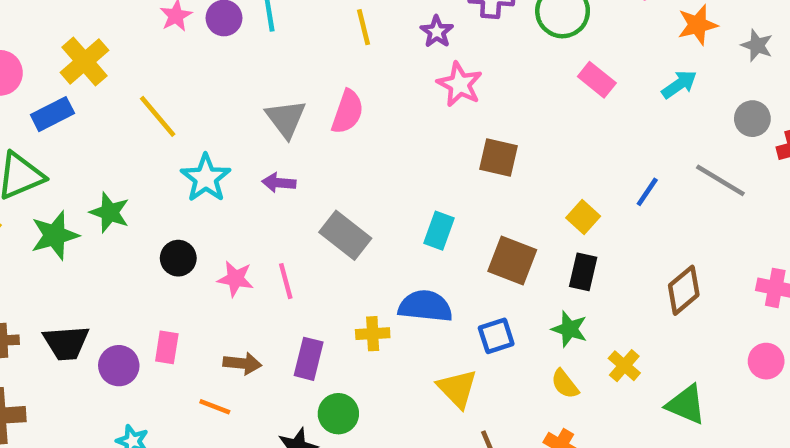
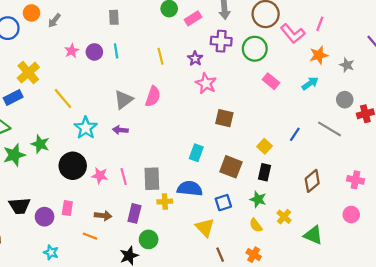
gray triangle: (286, 119) -> (124, 100), turned 30
gray rectangle: (345, 235) -> (152, 179), moved, turned 50
black circle: (178, 258) -> (73, 166), size x1.6

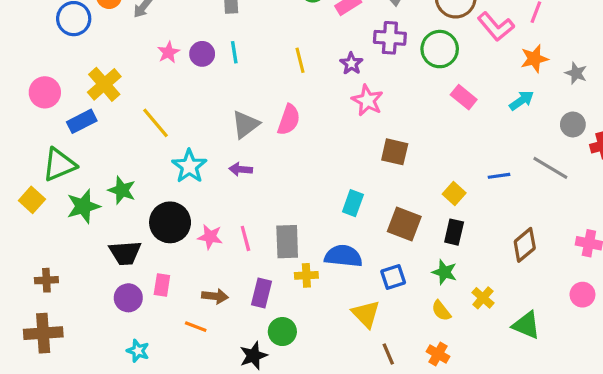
blue line: (295, 134) -> (499, 176), turned 48
black trapezoid: (20, 206) -> (125, 253), moved

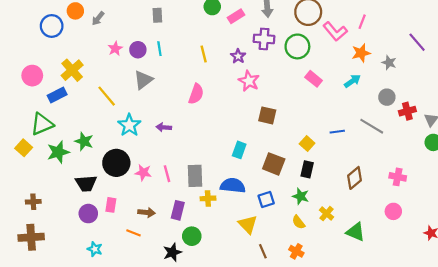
gray triangle: (245, 124) -> (143, 80), moved

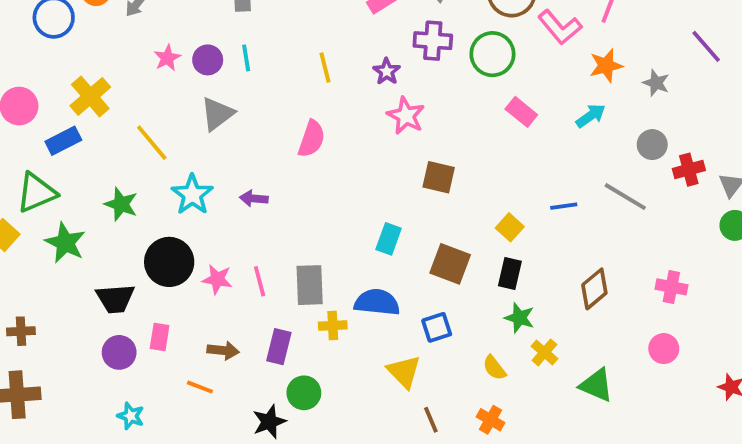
green star: (84, 141) -> (121, 204), moved
green star: (58, 152) -> (65, 243), turned -30
green star: (301, 196) -> (519, 318), moved

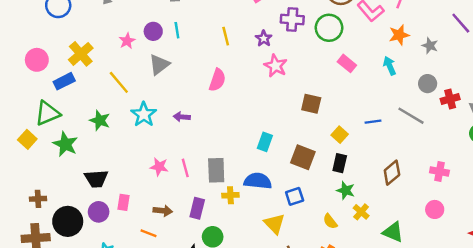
pink star: (167, 58) -> (127, 41), moved
cyan arrow: (591, 116) -> (390, 66), turned -78
brown square: (439, 177) -> (311, 104), moved
black circle: (169, 262) -> (68, 221), moved

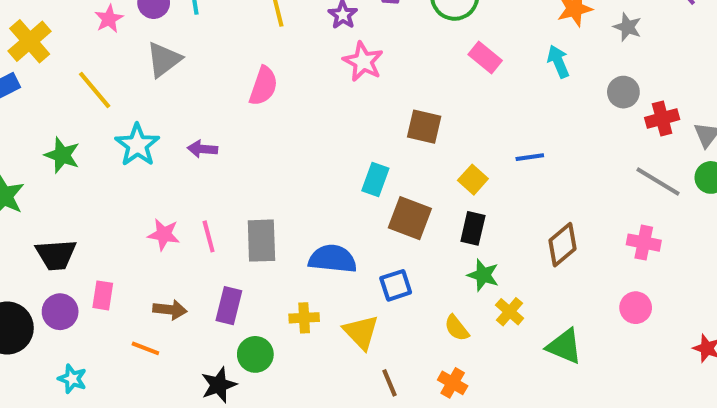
gray line: (411, 116) -> (658, 182), moved
cyan rectangle: (265, 142) -> (375, 180), moved
yellow cross: (230, 195) -> (304, 318), moved

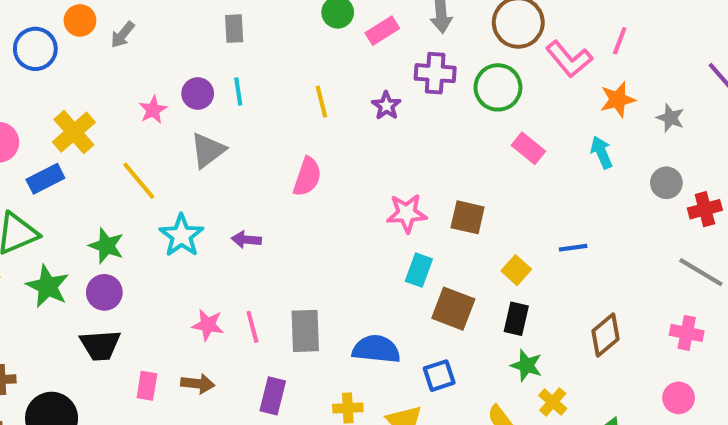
pink star: (363, 62) -> (407, 213), moved, turned -30
brown arrow: (170, 310) -> (198, 384), moved
purple circle: (60, 312) -> (104, 292), moved

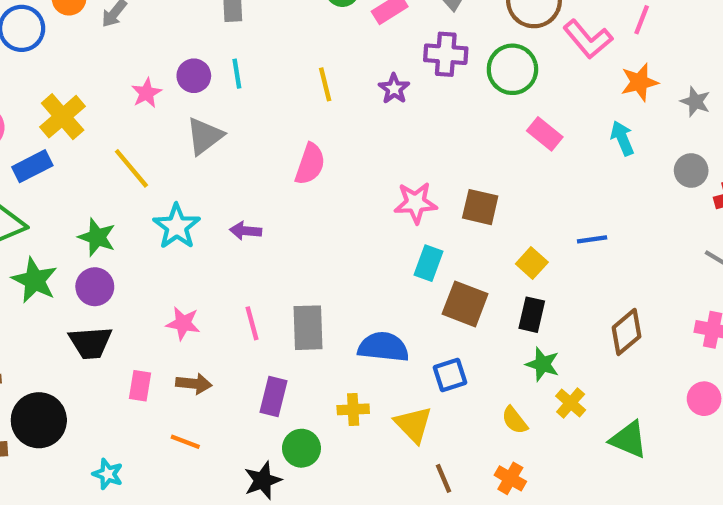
pink star: (208, 325) -> (183, 323), moved

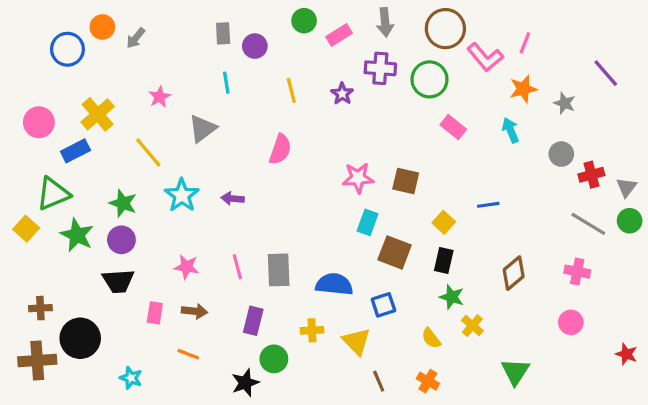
purple circle: (194, 76) -> (255, 46), moved
green triangle: (629, 440) -> (515, 372), moved, turned 40

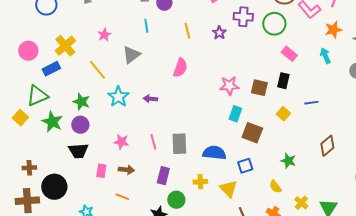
black rectangle: (444, 260) -> (283, 81), moved
yellow cross: (472, 326) -> (301, 203), moved

